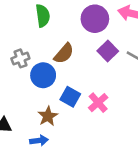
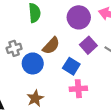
blue square: (70, 97) -> (71, 66), moved
pink cross: (98, 103) -> (78, 89), turned 35

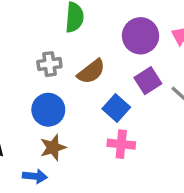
gray cross: (14, 48) -> (49, 64), moved
blue circle: (33, 63) -> (48, 110), moved

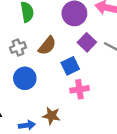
blue square: (116, 108) -> (70, 66), turned 36
brown star: (53, 147) -> (51, 116), moved, turned -30

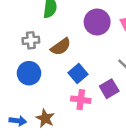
purple square: (87, 42) -> (109, 89), moved
blue square: (70, 66) -> (78, 73), turned -30

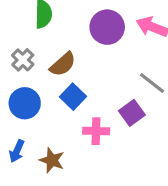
gray cross: (31, 40) -> (23, 60), turned -35
blue square: (78, 73) -> (73, 97), moved
blue arrow: (18, 121) -> (17, 151), moved, turned 112

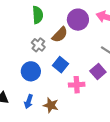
gray cross: (23, 60) -> (38, 45), moved
brown semicircle: (63, 64) -> (60, 35), moved

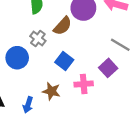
blue circle: (31, 71) -> (17, 58), moved
brown star: (51, 105) -> (51, 91), moved

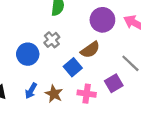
brown semicircle: (63, 26) -> (90, 50), moved
blue arrow: (28, 105) -> (31, 91), moved

